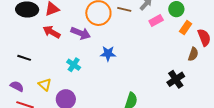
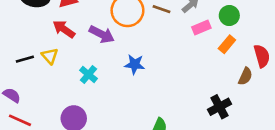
orange rectangle: (186, 28) -> (227, 44), moved
black line: (24, 58) -> (25, 59), turned -40
yellow triangle: (45, 85) -> (50, 56), moved

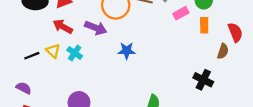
orange rectangle: (227, 44) -> (204, 25), turned -35
cyan cross: (88, 74) -> (75, 53), moved
black cross: (219, 107) -> (203, 80), turned -30

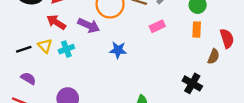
pink rectangle: (181, 13) -> (157, 26), moved
cyan cross: (75, 53) -> (66, 49), turned 32
purple semicircle: (24, 88) -> (28, 78), moved

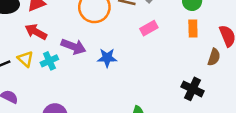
purple arrow: (89, 25) -> (74, 46), moved

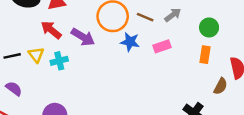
purple arrow: (74, 46) -> (83, 37), moved
blue star: (107, 58) -> (130, 42), moved

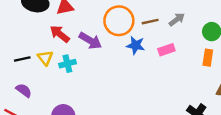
brown line: (145, 17) -> (150, 22), turned -35

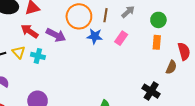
brown line: (150, 22) -> (106, 15), turned -64
pink rectangle: (166, 50) -> (121, 38), turned -32
cyan cross: (67, 64) -> (38, 56), turned 32

